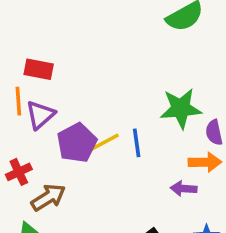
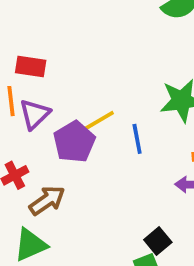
yellow line: (104, 143) -> (99, 121), moved

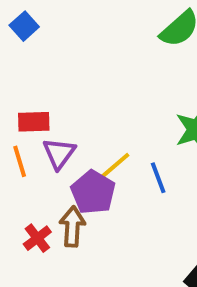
purple triangle: (35, 114) -> (59, 153), moved
brown arrow: (47, 200) -> (72, 227), moved, turned -42

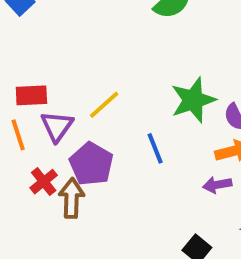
yellow line: (115, 166) -> (104, 105), moved
red cross: (37, 238) -> (44, 182), moved

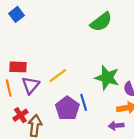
green star: (193, 100) -> (107, 78), turned 30
purple pentagon: (91, 164) -> (67, 108), moved

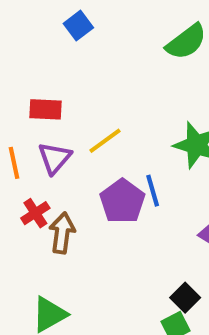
blue square: (17, 14) -> (78, 26), moved
red rectangle: (18, 67) -> (45, 109), moved

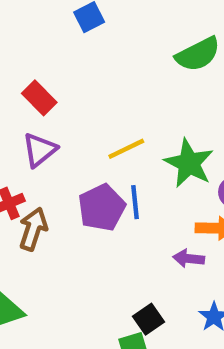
red rectangle: (45, 109) -> (39, 98), turned 32
yellow line: (105, 141) -> (126, 149), moved

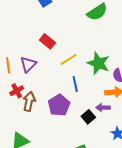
red rectangle: (39, 98) -> (47, 41), moved
purple pentagon: (102, 208) -> (59, 105), moved
black square: (149, 319) -> (88, 117), moved

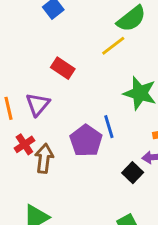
yellow line: (68, 60) -> (113, 46), moved
purple pentagon: (59, 105) -> (86, 141), moved

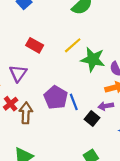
yellow line: (113, 46) -> (73, 45), moved
blue line: (109, 127) -> (74, 102), moved

